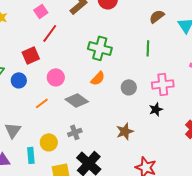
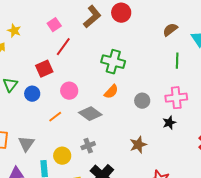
green line: (148, 48) -> (177, 61), moved

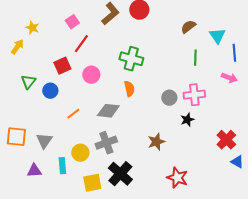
pink circle: (69, 91) -> (91, 75), moved
orange semicircle: (111, 92) -> (129, 89), turned -56
gray circle: (142, 101) -> (169, 98), moved
gray diamond: (90, 114) -> (108, 111), turned -30
gray cross: (88, 146) -> (106, 143), size x1.5

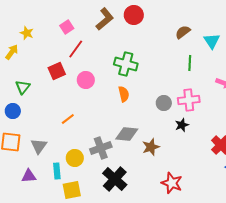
blue circle: (50, 91) -> (13, 111), moved
gray diamond: (108, 111) -> (127, 134), moved
yellow square: (92, 183) -> (72, 190), moved

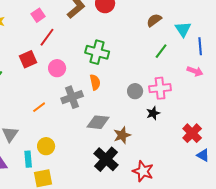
green line: (190, 63) -> (161, 51), turned 35
gray cross: (101, 148) -> (72, 97), moved
black cross: (115, 179) -> (106, 159), moved

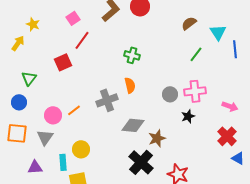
green cross: (97, 52) -> (132, 55), size x0.7
pink circle: (57, 68) -> (53, 115), moved
pink arrow: (195, 71) -> (230, 106), moved

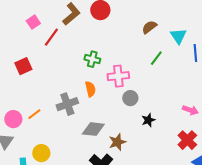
red line: (82, 40) -> (51, 37), moved
pink cross: (195, 91) -> (118, 76), moved

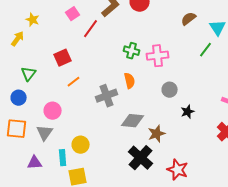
green line: (156, 58) -> (206, 50), moved
pink cross: (118, 76) -> (158, 56), moved
orange line: (34, 114) -> (74, 82), moved

